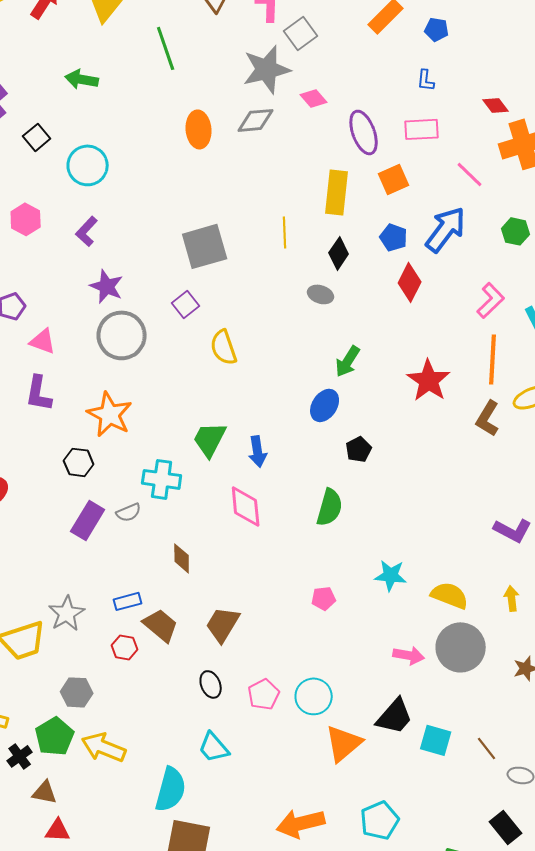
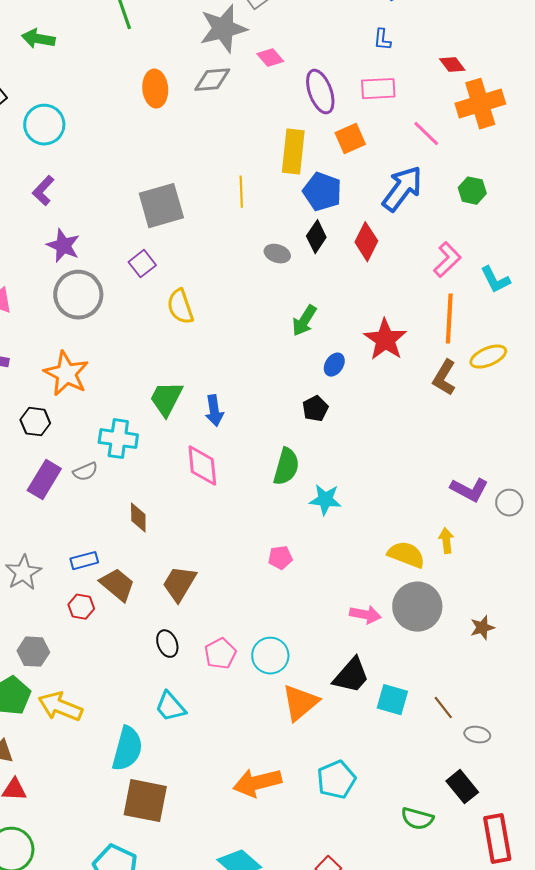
blue pentagon: (394, 237) -> (322, 192), moved, size x1.4
black diamond: (339, 253) -> (316, 237), moved
blue ellipse: (325, 405) -> (334, 365), moved, size x0.7
cyan star: (391, 575) -> (325, 500), moved
yellow arrow: (512, 598) -> (446, 541), moved

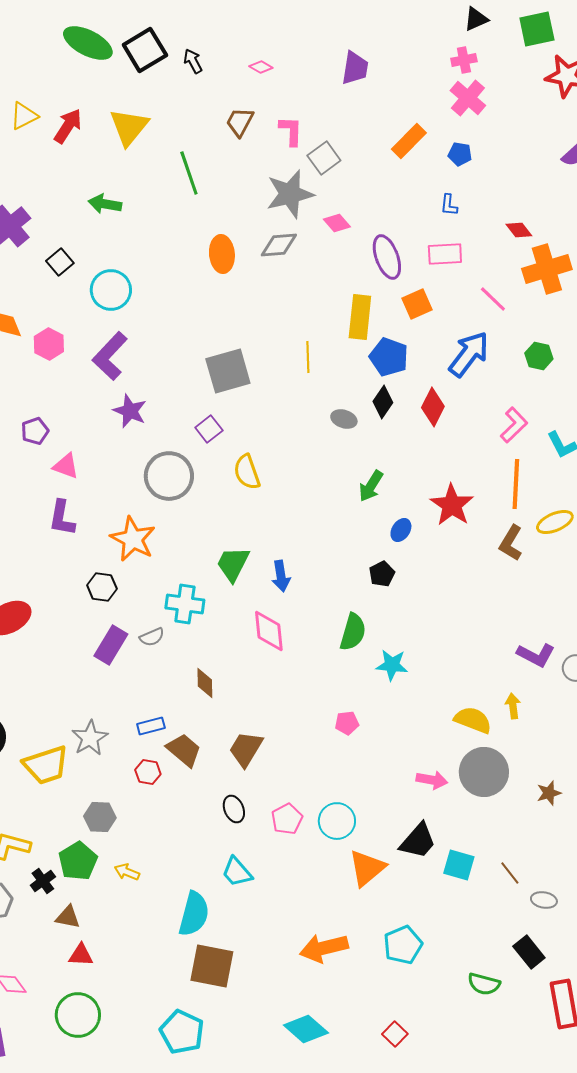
purple L-shape: (43, 191) -> (110, 356), size x1.6
gray circle: (78, 295) -> (169, 476), moved
yellow arrow: (60, 707) -> (127, 872), size x0.6

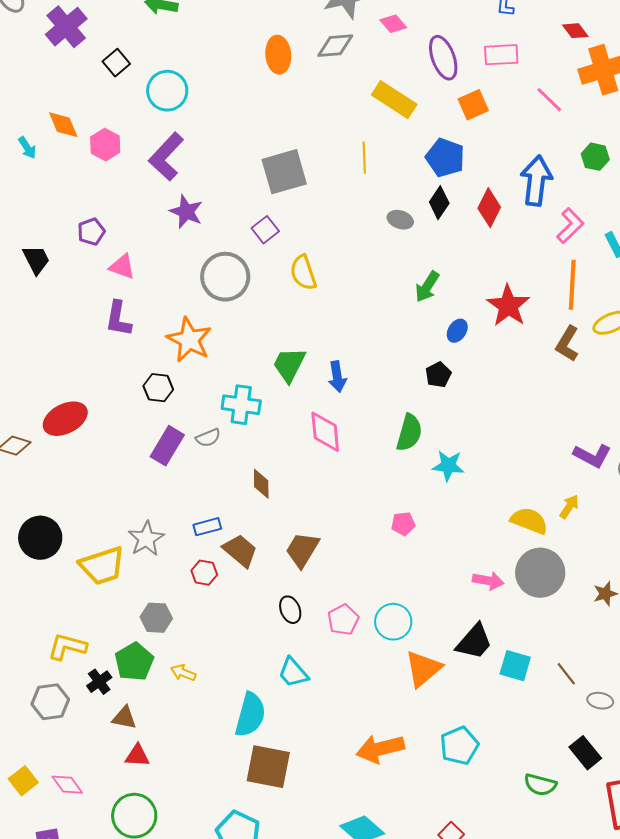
yellow rectangle: (360, 317) -> (394, 100), moved, turned -63
blue arrow: (469, 354) -> (536, 181), moved, turned -30
yellow arrow: (513, 706) -> (569, 507), turned 40

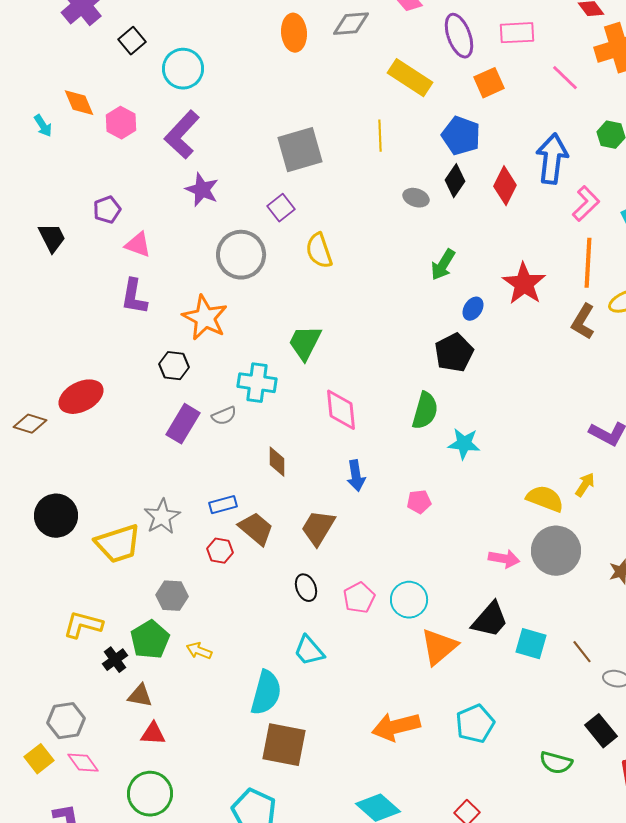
black pentagon: (438, 375) -> (454, 353), size x1.5
blue arrow: (337, 377) -> (356, 476), moved
gray hexagon: (50, 702) -> (66, 721), moved

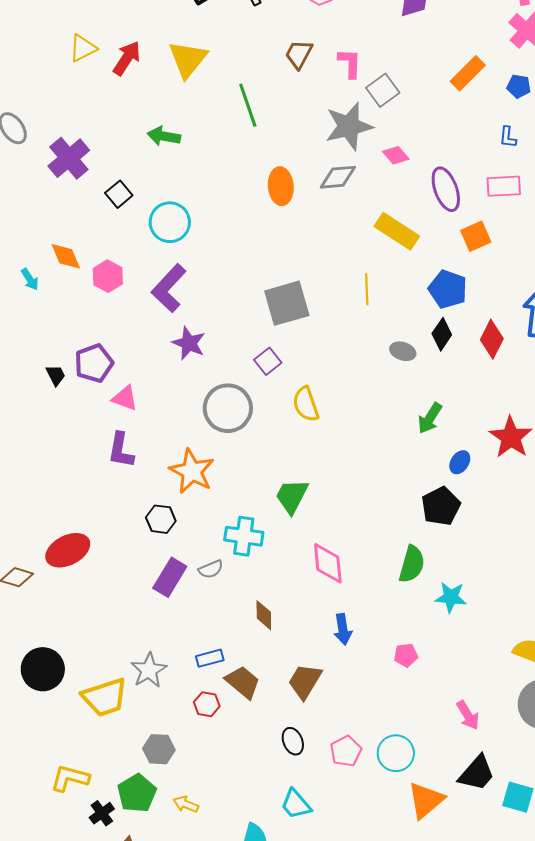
purple pentagon: (107, 210) -> (94, 363), size x1.4
black trapezoid: (52, 238) -> (56, 375), moved, size x0.7
pink arrow: (504, 559) -> (468, 715), moved, turned 48

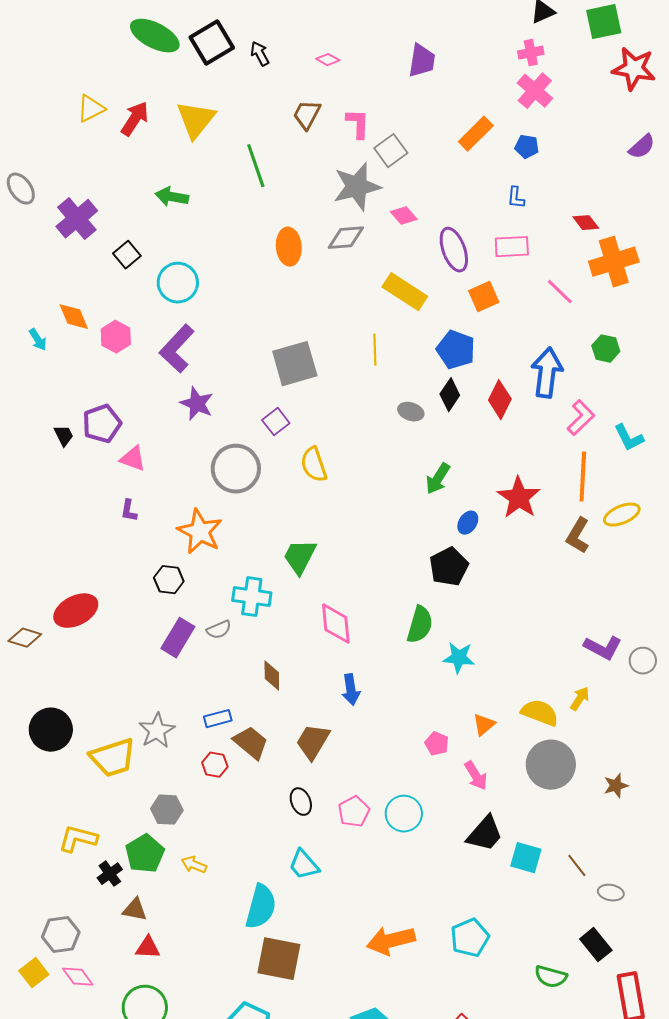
purple L-shape: (121, 450) -> (129, 511), size x0.6
pink pentagon: (406, 655) -> (437, 744), moved, turned 30
orange triangle: (426, 800) -> (484, 725), moved, size x0.6

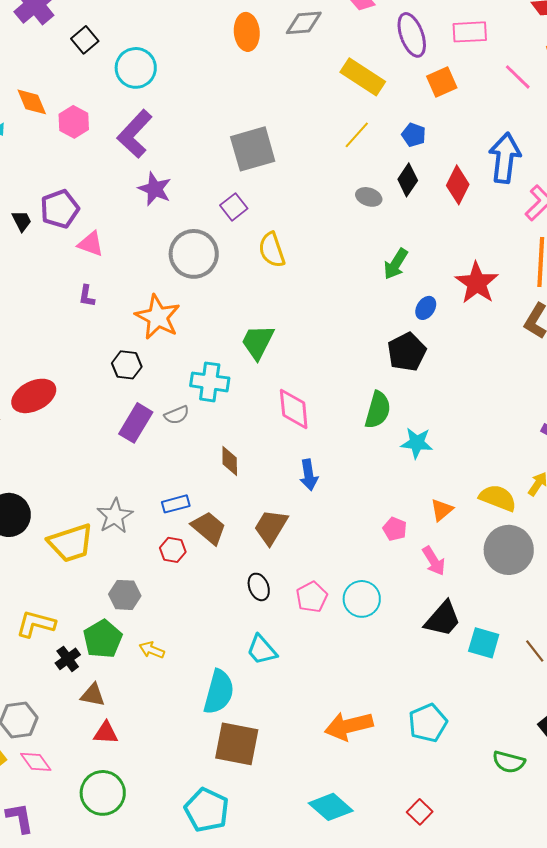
yellow line: (375, 350) -> (357, 135), moved, turned 44
blue pentagon: (456, 350) -> (414, 135), size x0.6

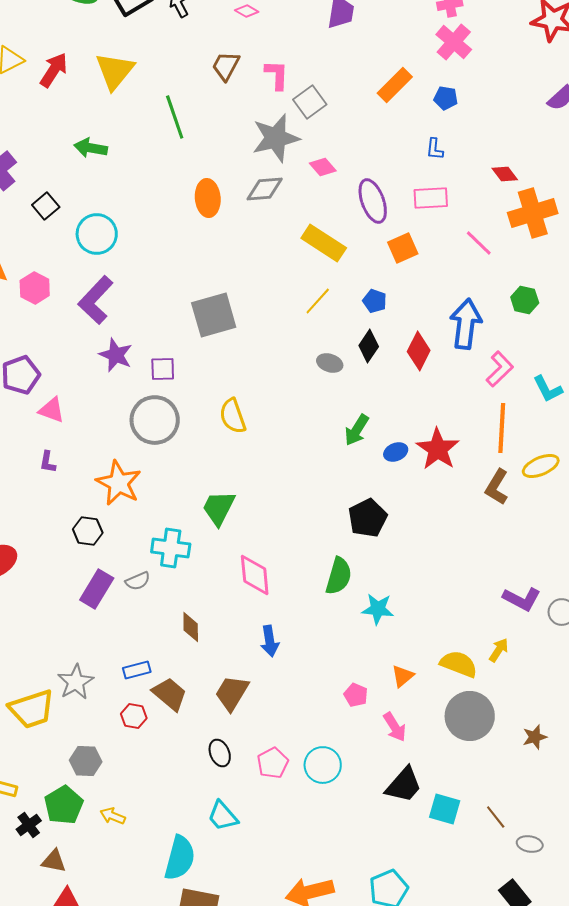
purple square: (234, 207) -> (163, 369), moved, turned 36
blue ellipse: (426, 308) -> (396, 452), moved, turned 35

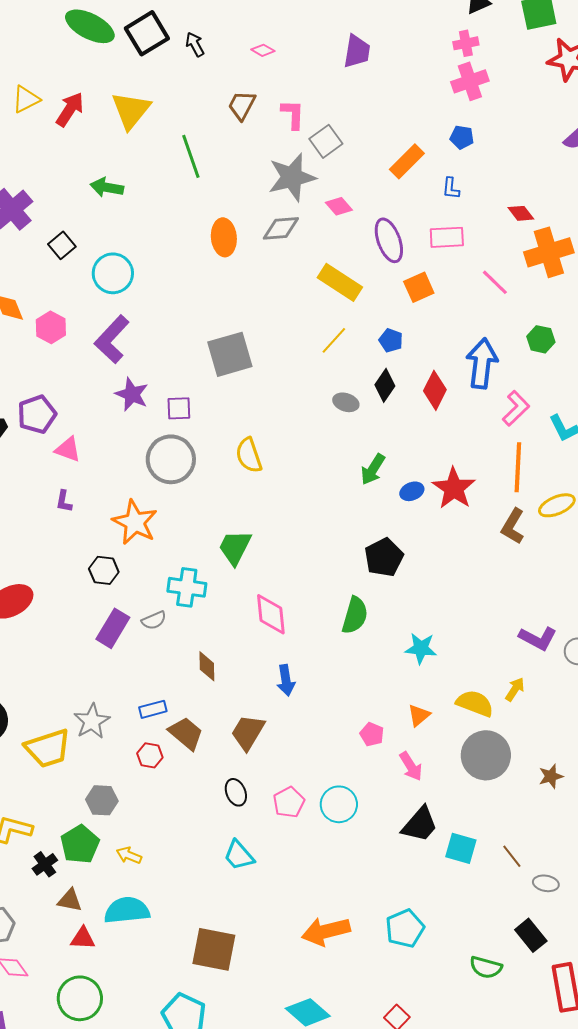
pink cross: (454, 42) -> (470, 81), turned 30
orange rectangle: (395, 85) -> (407, 161), moved
cyan star: (378, 609) -> (421, 648), moved
cyan semicircle: (180, 858) -> (127, 910), moved, turned -111

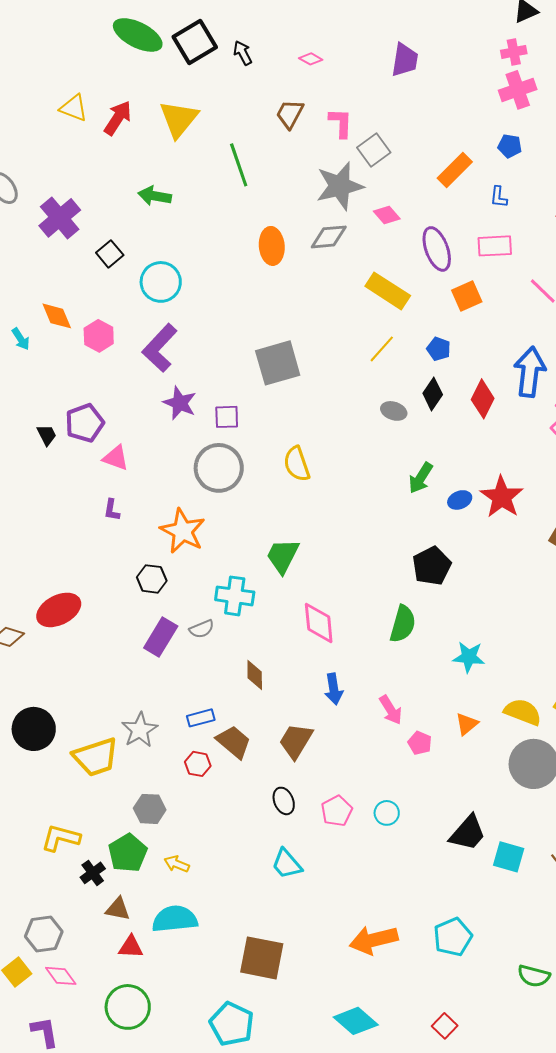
yellow triangle: (26, 99) -> (74, 108), turned 48
pink arrow: (411, 766) -> (391, 710), moved
cyan circle: (339, 804) -> (387, 813), size x0.7

